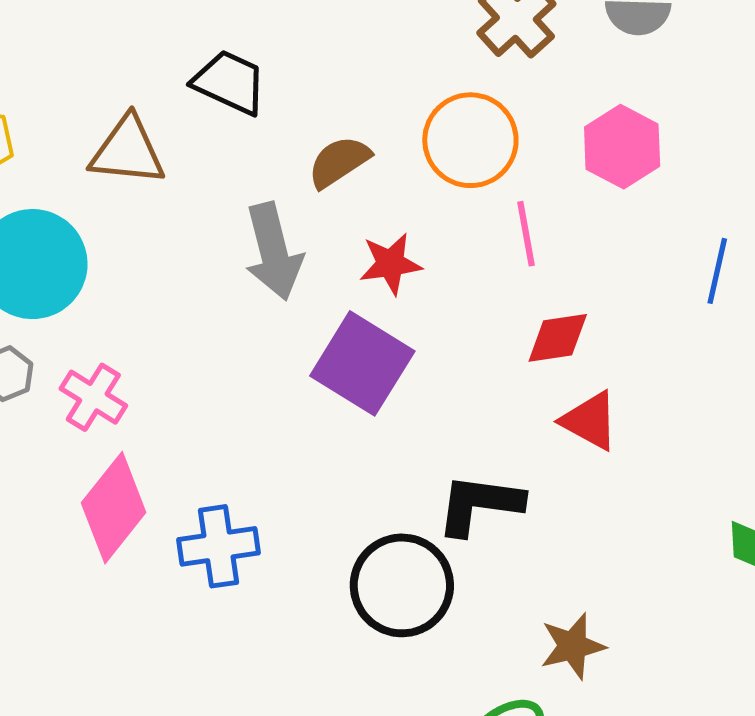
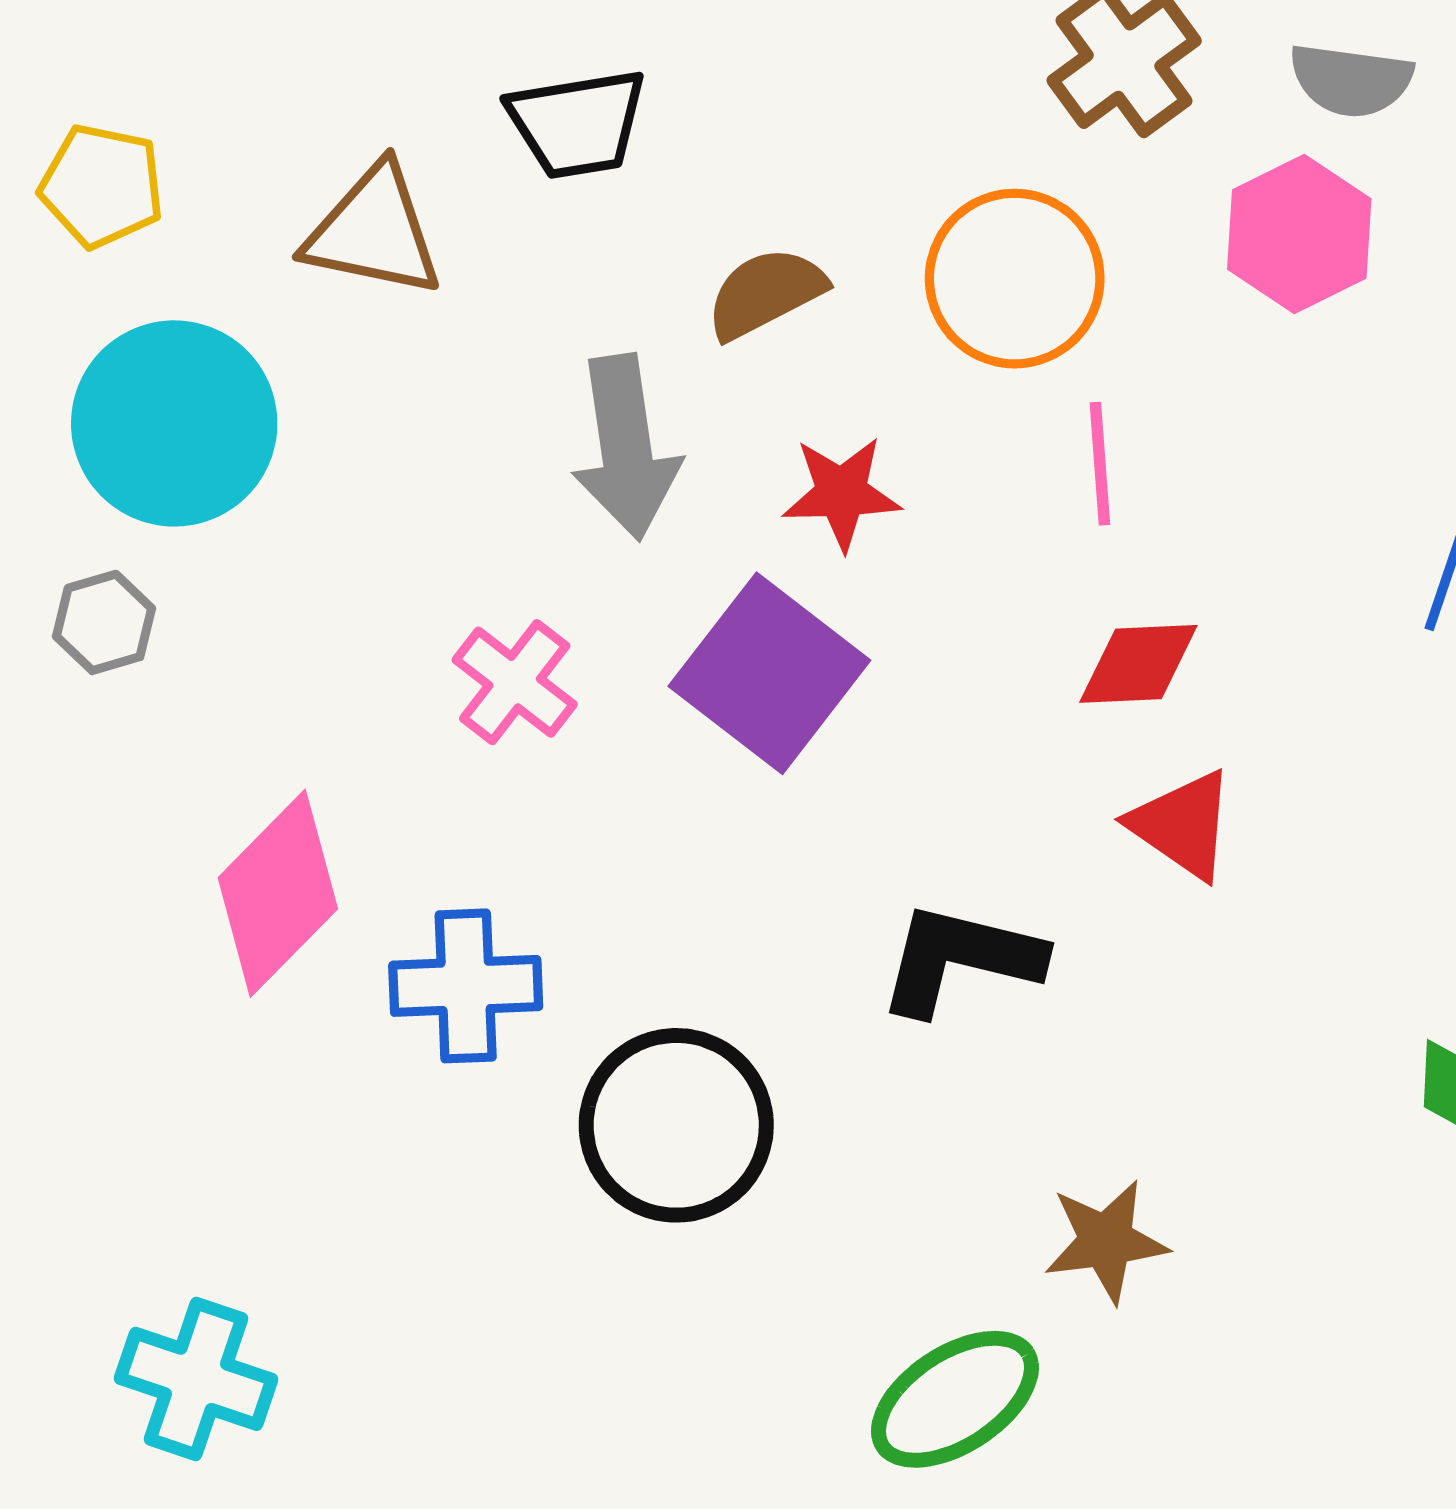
black trapezoid: (230, 82) -> (577, 123), turned 140
pink hexagon: (622, 147) -> (1299, 234), moved
pink cross: (93, 397) -> (515, 682), moved
black circle: (402, 585) -> (676, 1125), moved

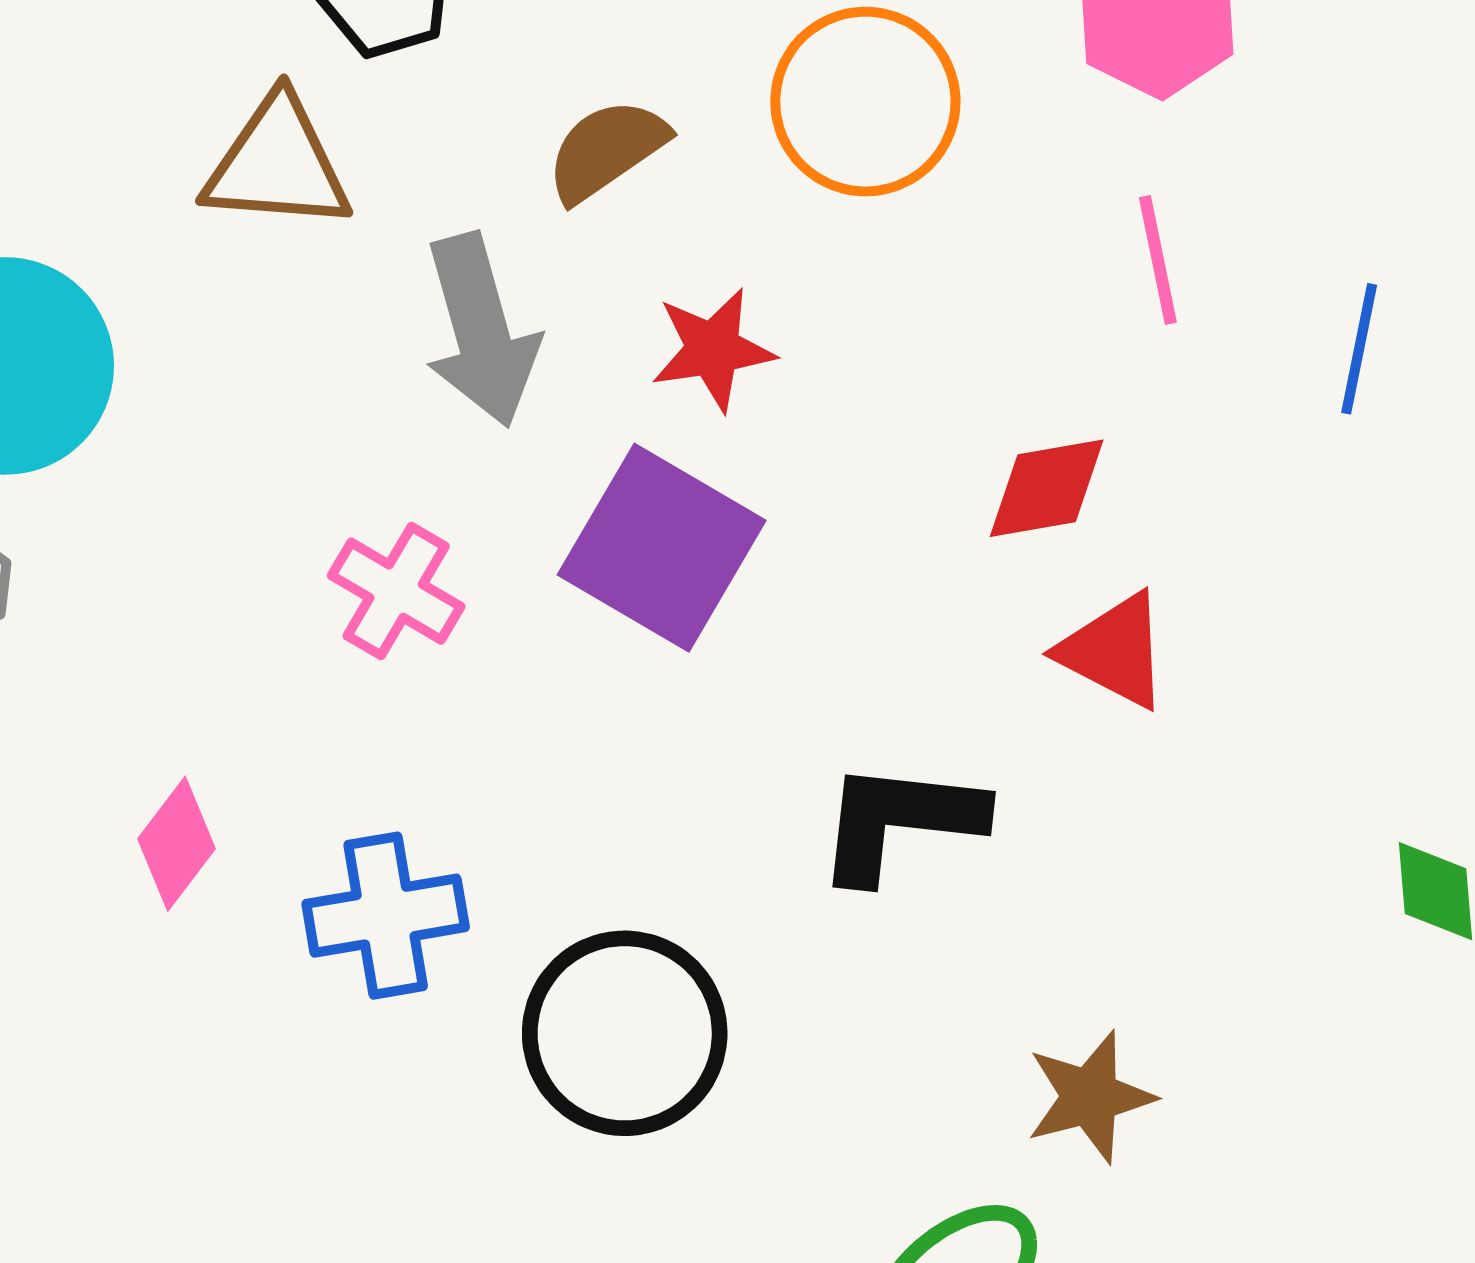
brown triangle: (374, 231) -> (277, 164), moved
pink line: (1100, 464) -> (1158, 260), moved
pink diamond: (278, 893) -> (177, 844), size x0.6

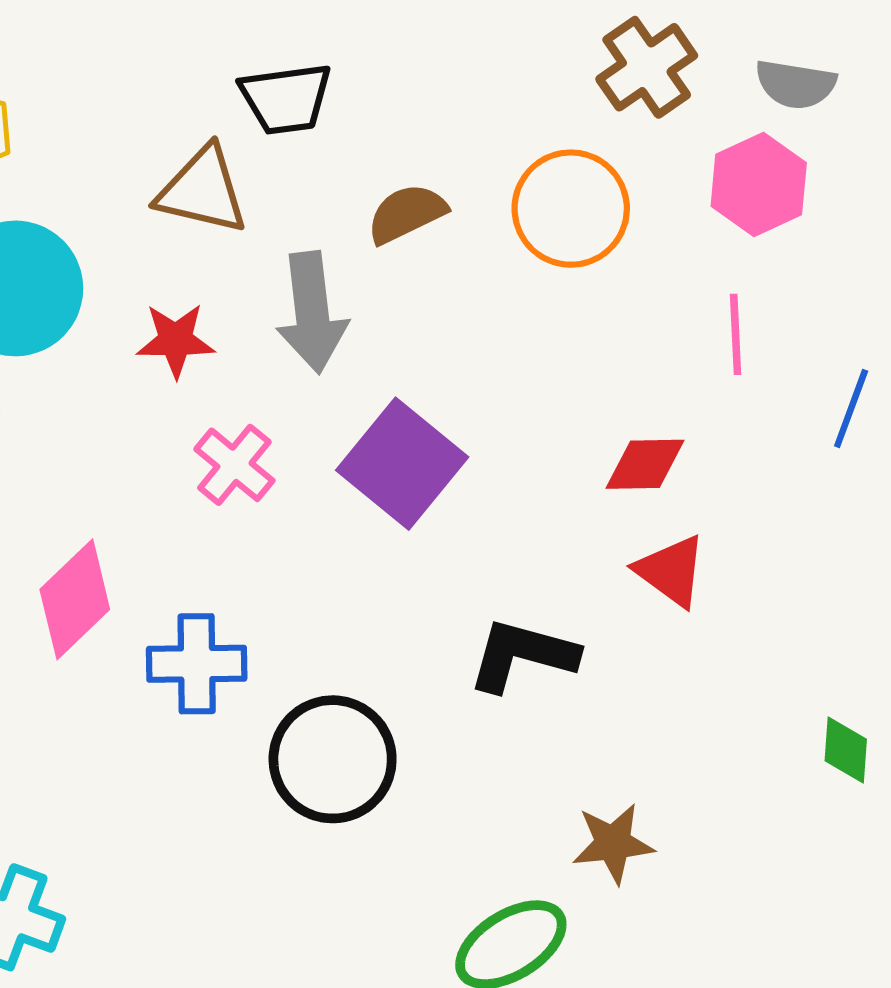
red star: (713, 349) -> (176, 340), moved
pink diamond: (177, 844) -> (75, 599), size x1.5

